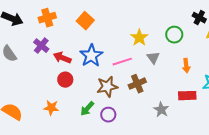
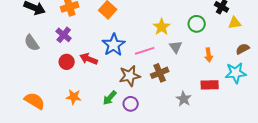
red arrow: (62, 58) -> (89, 59), moved
red circle: (65, 80) -> (67, 62), moved

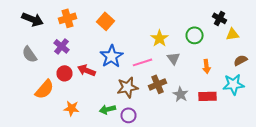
green arrow: (110, 98) -> (108, 109), turned 35
gray star: (184, 99) -> (180, 94), moved
orange semicircle: (35, 101) -> (44, 89), moved, turned 100

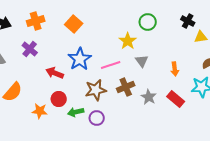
green circle: (194, 35) -> (148, 22), moved
red circle: (64, 73) -> (59, 99), moved
red rectangle: (208, 96) -> (176, 99), turned 42

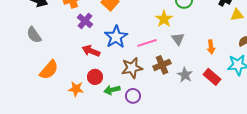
purple cross: (30, 49) -> (85, 21), moved

